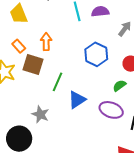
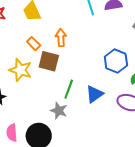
blue hexagon: (96, 54) -> (116, 61), moved
green line: (58, 82) -> (69, 89), moved

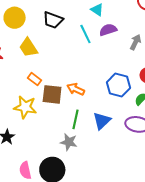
orange arrow: (61, 38) -> (76, 89), moved, turned -54

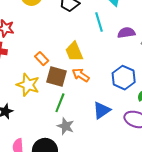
purple semicircle: (108, 30) -> (126, 33), moved
yellow trapezoid: (28, 47) -> (74, 52), moved
green line: (76, 119) -> (60, 103), moved

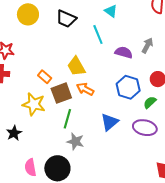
purple semicircle: (126, 33) -> (124, 52), moved, turned 30
brown square: (57, 77) -> (61, 93), turned -30

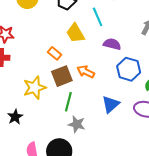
purple semicircle: (124, 52) -> (112, 44), moved
yellow trapezoid: (76, 66) -> (75, 33), moved
orange rectangle: (45, 77) -> (55, 53), moved
yellow star: (34, 104) -> (35, 88), turned -30

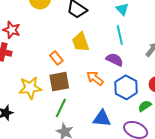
cyan line: (98, 17) -> (120, 35), moved
orange arrow: (86, 72) -> (95, 78), moved
blue triangle: (111, 104) -> (102, 118), turned 36

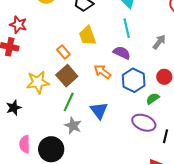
brown square: (59, 82) -> (67, 76), turned -30
blue triangle: (102, 118) -> (99, 110), moved, turned 48

